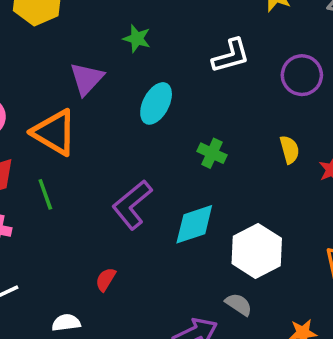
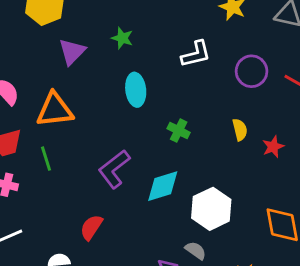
purple triangle: (87, 79) -> (72, 52), moved
cyan ellipse: (156, 103) -> (136, 90), turned -36
orange triangle: (54, 132) -> (55, 110), turned -39
red semicircle: (106, 279) -> (91, 227), size x1.4

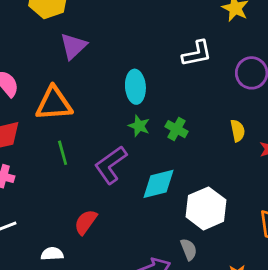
green star: (122, 38) -> (139, 126), moved
green line: (46, 159) -> (63, 153), moved
gray semicircle: (196, 250) -> (189, 249), turned 30

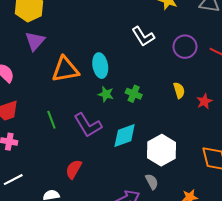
purple triangle: (73, 46) -> (35, 41), moved
white L-shape: (197, 54) -> (143, 36), turned 75
orange triangle: (54, 104) -> (65, 69), moved
purple L-shape: (111, 165) -> (88, 125), turned -80

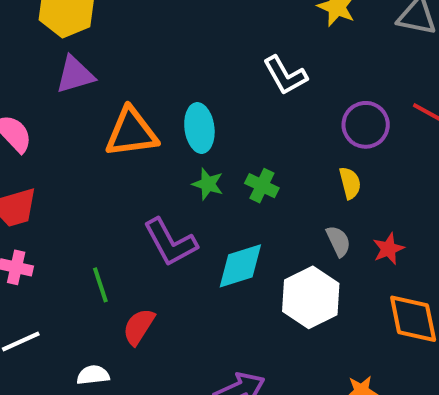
purple triangle: (35, 41) -> (75, 75), turned 30
purple circle: (185, 47) -> (366, 125), moved
red star: (204, 101) -> (389, 249), moved
green line: (51, 120) -> (100, 285), moved
gray semicircle: (152, 182) -> (338, 241), moved

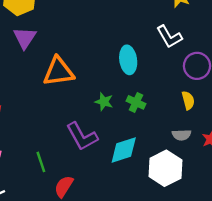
purple triangle: (75, 75) -> (25, 38), turned -40
white L-shape: (285, 75) -> (169, 37), moved
cyan ellipse: (199, 128) -> (128, 60), moved
gray semicircle: (338, 241) -> (181, 135), turned 114

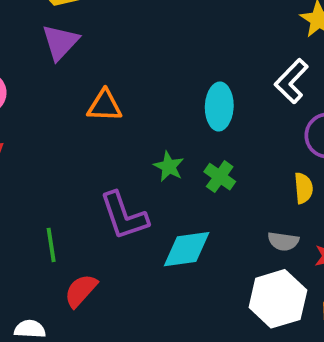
white L-shape: (169, 37) -> (291, 81), turned 64
orange triangle: (58, 72) -> (105, 106), size x0.7
white hexagon: (165, 168) -> (278, 299), moved

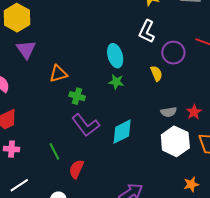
green star: (169, 167) -> (116, 82), moved
green cross: (220, 177) -> (77, 96), moved
yellow semicircle: (303, 188) -> (156, 73), moved

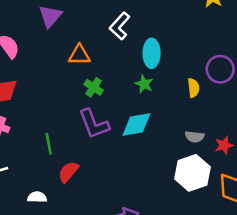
white L-shape: (147, 31) -> (120, 26), moved
cyan diamond: (122, 132) -> (136, 124), moved

